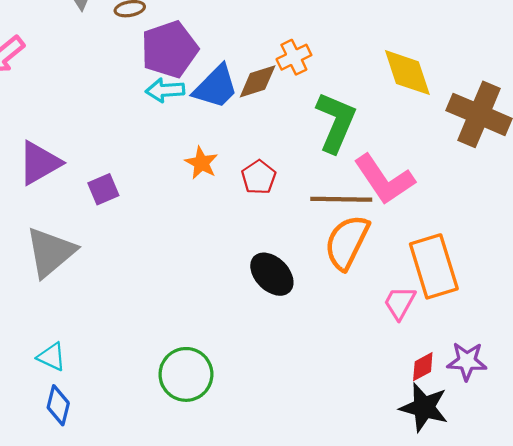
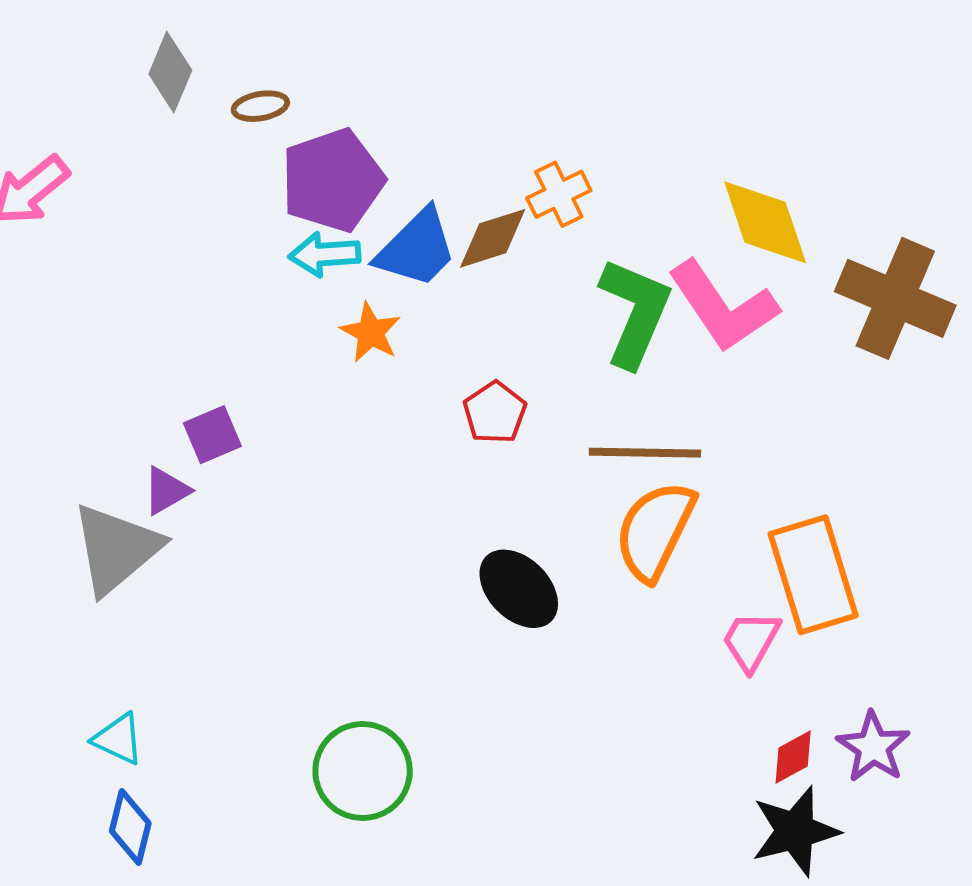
purple triangle: (39, 163) -> (166, 491), moved, size x0.6
orange star: (201, 163) -> (371, 332), moved
pink L-shape: (384, 179) -> (723, 306), moved
purple star: (467, 361) -> (873, 747), turned 30
black star: (424, 407) -> (795, 831), turned -30

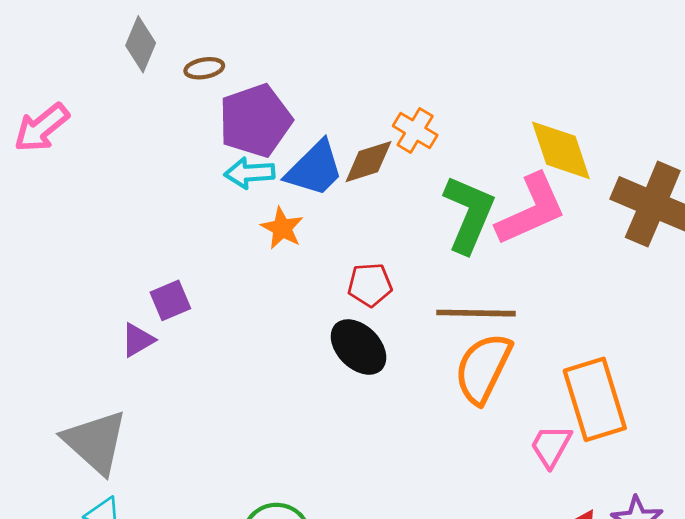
orange cross: (559, 194) -> (415, 131), turned -33
pink L-shape: (723, 306) -> (531, 210), turned -80
red pentagon: (495, 413) -> (370, 285), turned 30
gray triangle: (116, 549) -> (95, 442), moved, turned -38
black ellipse: (519, 589) -> (359, 347), moved

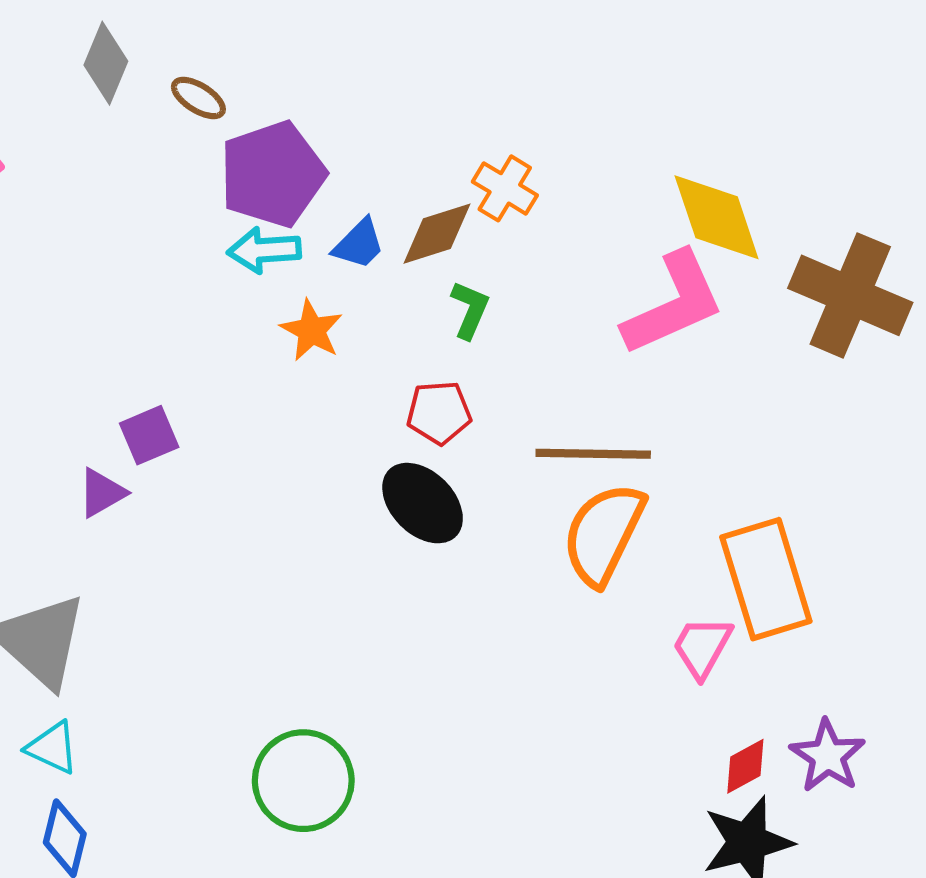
brown ellipse: (204, 68) -> (198, 98), turned 42
blue trapezoid: (315, 169) -> (359, 244), size x0.6
green L-shape: (469, 214) -> (470, 310), moved, size x0.5

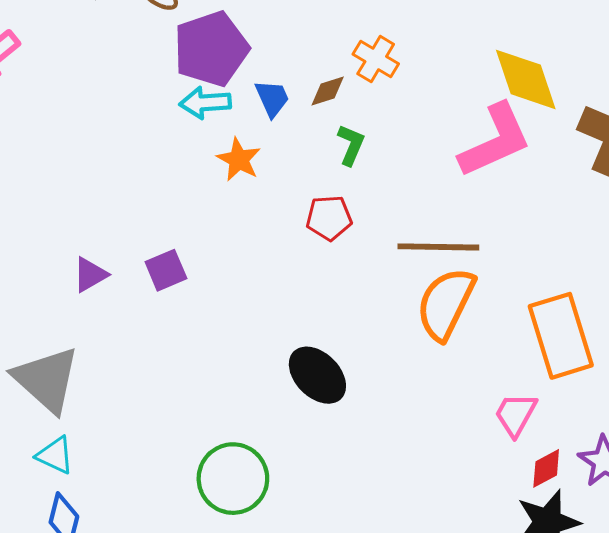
brown diamond: (437, 234) -> (328, 91), size x0.7
blue trapezoid: (359, 244) -> (272, 98), turned -69
purple square: (149, 435) -> (166, 270), moved
black ellipse: (423, 503) -> (317, 375), moved
pink trapezoid: (702, 647) -> (516, 414), moved

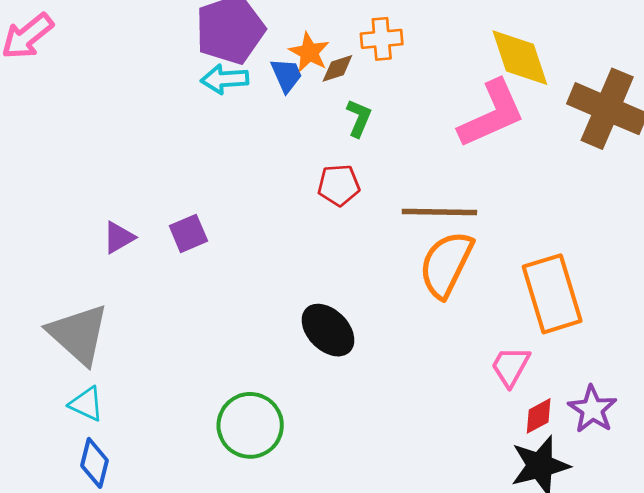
orange cross: (376, 59) -> (382, 39), turned -36
orange star: (239, 160) -> (309, 52), moved

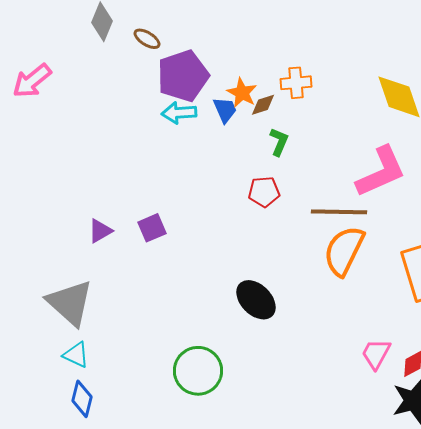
pink L-shape: (492, 114) -> (381, 172), moved
pink trapezoid: (511, 366) -> (376, 354), moved

